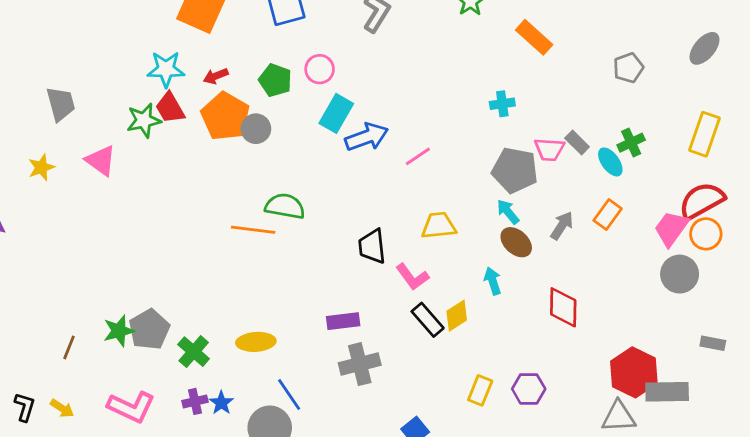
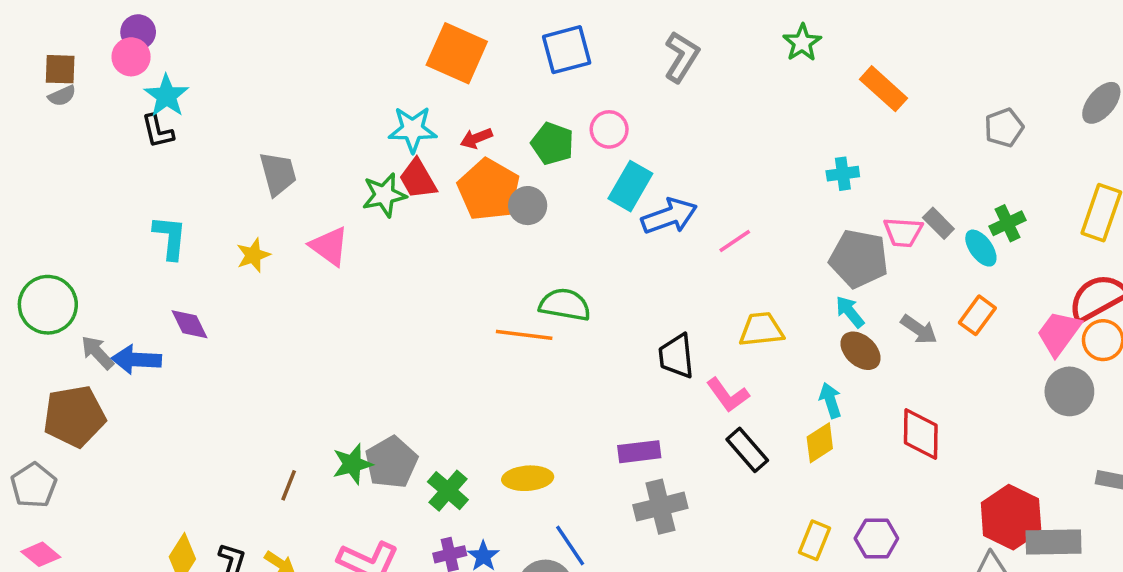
gray arrow: (562, 226) -> (919, 330), turned 92
yellow diamond: (457, 316) -> (820, 443), moved

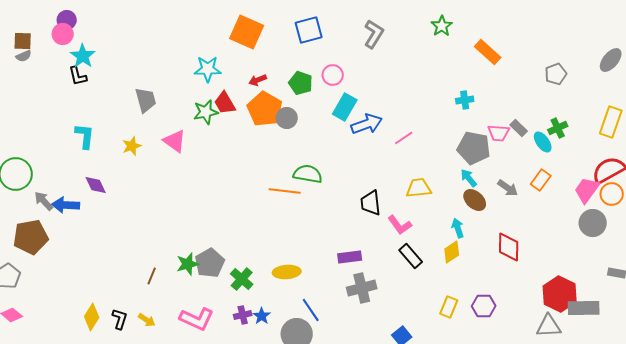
cyan star: (413, 129) -> (208, 69), moved

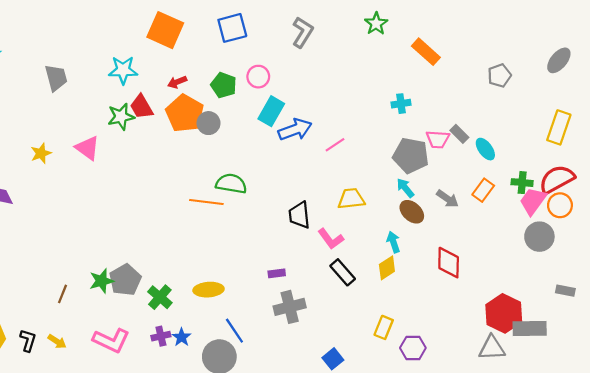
gray trapezoid: (146, 100) -> (56, 78), moved
green cross: (558, 128) -> (522, 183), moved, turned 30
purple rectangle: (350, 257) -> (277, 273), size x0.7
purple hexagon: (484, 306) -> (413, 348), moved

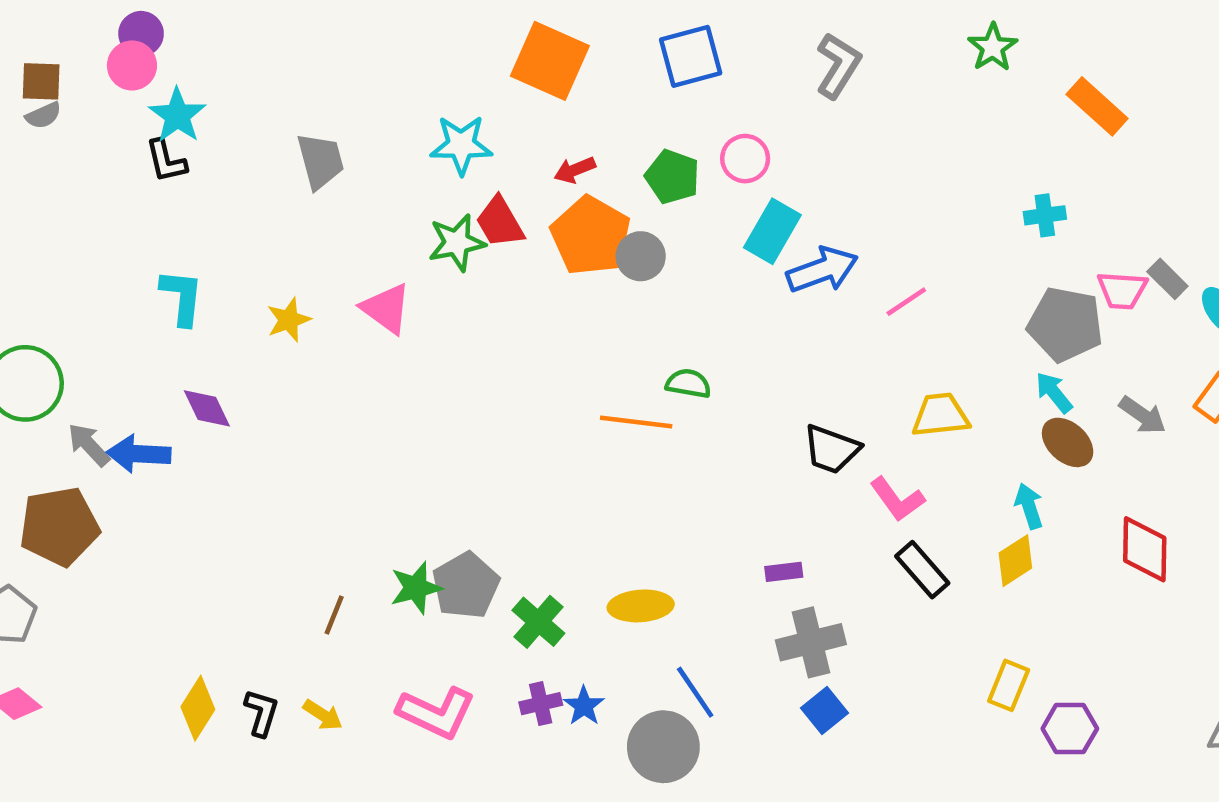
green semicircle: (231, 184) -> (688, 383), size x0.7
black trapezoid: (299, 215) -> (831, 449), turned -64
blue square: (333, 359) -> (825, 710), moved

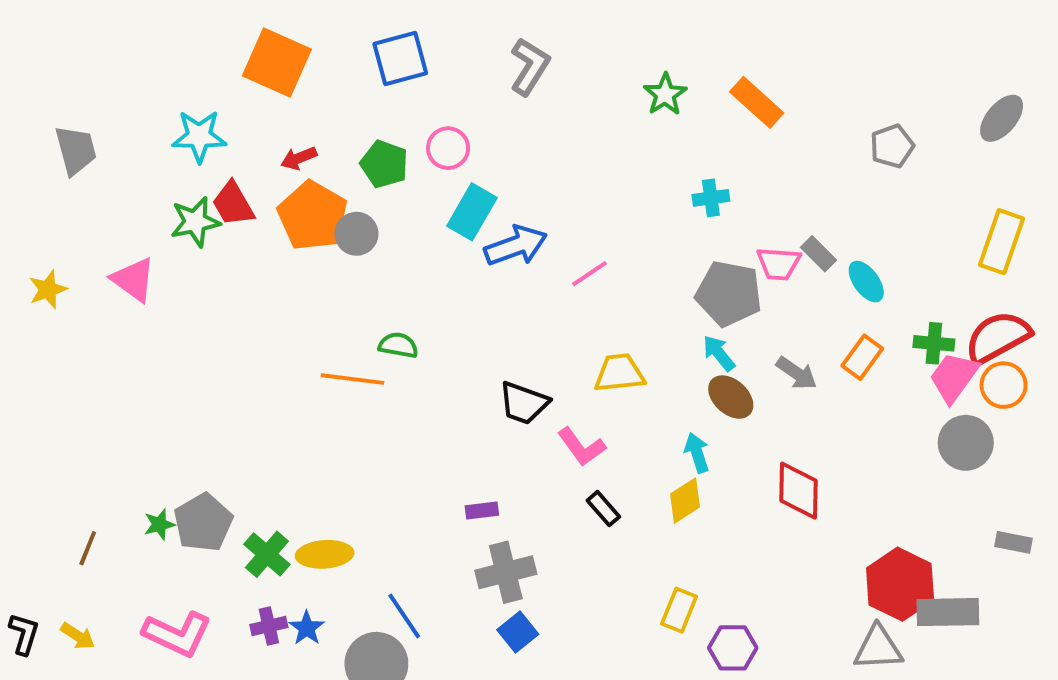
green star: (993, 47) -> (665, 94), moved
black rectangle: (922, 570) -> (603, 509), size x0.7
green star: (416, 588) -> (159, 524), size x0.7
yellow ellipse: (641, 606) -> (325, 554), moved

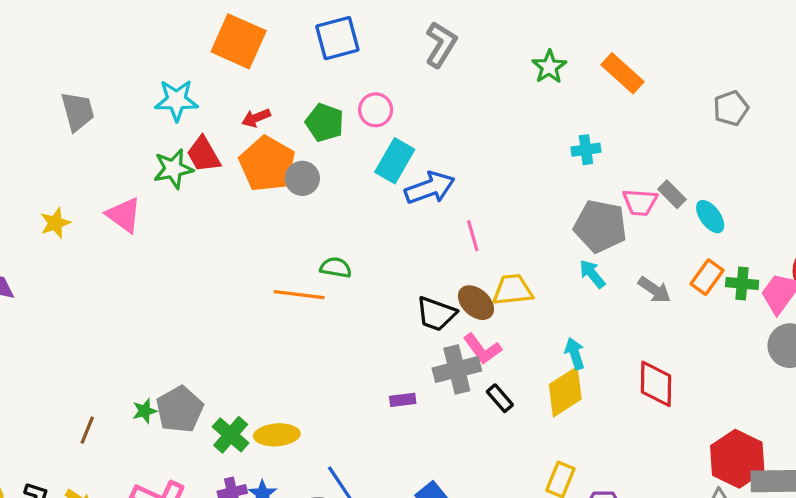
pink line: (589, 274) -> (473, 236), moved, turned -72
green cross: (934, 343) -> (742, 283), moved
brown ellipse: (731, 397) -> (476, 303), moved
yellow diamond: (685, 501) -> (565, 392), size x1.4
gray cross: (506, 572) -> (457, 370), moved

